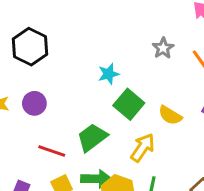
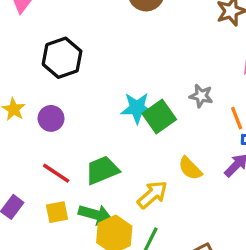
gray star: (163, 48) -> (201, 96), turned 30
cyan star: (109, 74) -> (137, 108), size x1.4
green square: (129, 104) -> (159, 116), moved

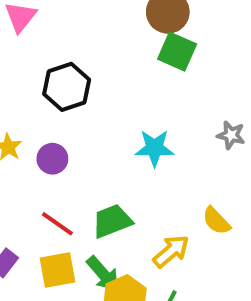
green square: (159, 116) -> (177, 52), moved, turned -32
yellow square: (57, 212) -> (57, 270), size x1.4
green arrow: (95, 215) -> (103, 274), turned 32

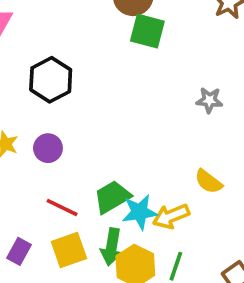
cyan star: (155, 148) -> (140, 212), moved
yellow arrow: (171, 251) -> (171, 216), turned -153
green arrow: (103, 274) -> (111, 247), turned 60

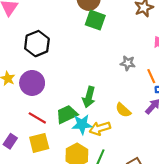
purple circle: (48, 148) -> (32, 83), size x1.5
green arrow: (111, 247) -> (89, 97), moved

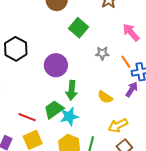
green square: (95, 20) -> (79, 28), moved, turned 30
purple circle: (32, 83) -> (56, 65), moved
yellow arrow: (100, 128) -> (118, 125), moved

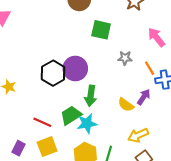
green square: (79, 28) -> (101, 30), turned -30
black hexagon: (16, 49) -> (53, 73), moved
purple arrow: (132, 89) -> (144, 97), moved

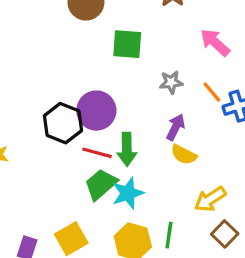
purple arrow: (144, 97) -> (176, 127), moved
red line: (42, 122) -> (97, 153), moved

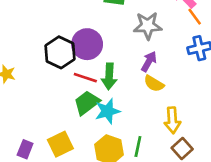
gray star: (171, 82) -> (148, 26), size x1.5
orange line: (212, 92) -> (195, 17), moved
yellow arrow: (210, 199) -> (172, 120), turned -65

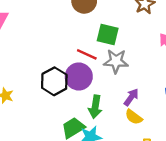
gray star: (148, 26) -> (116, 61), moved
red line: (85, 78) -> (87, 54), moved

